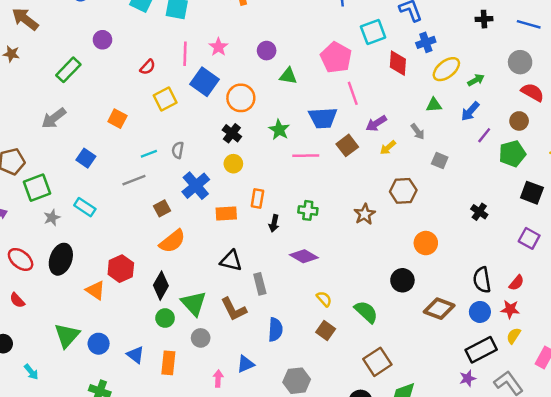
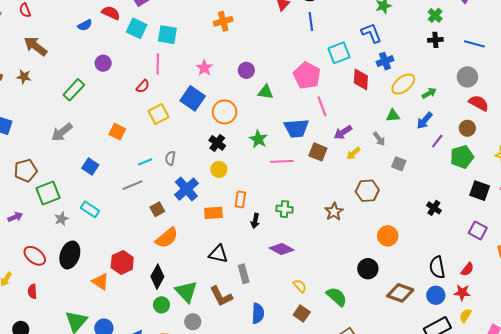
pink line: (185, 54) -> (158, 64), moved
brown square: (347, 145) -> (318, 152), turned -30
red semicircle: (17, 300) -> (32, 291), turned 40

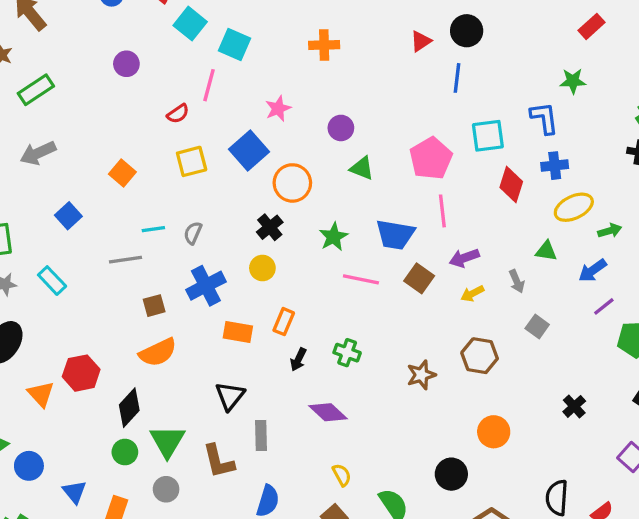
green rectangle: (74, 90) -> (36, 90), moved
black triangle: (218, 254) -> (230, 396), turned 42

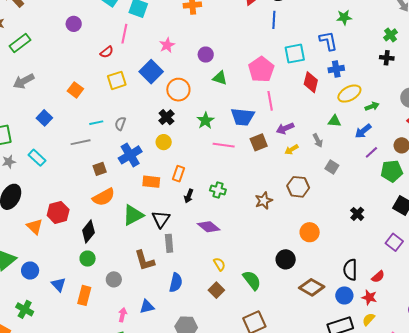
brown square: (419, 278) -> (259, 142), turned 36
black triangle: (230, 396) -> (161, 219), moved
green triangle: (167, 441) -> (133, 215), moved, turned 35

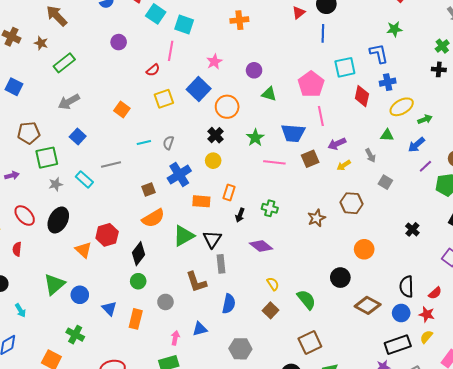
blue square: (44, 118) -> (78, 137), moved
gray line: (81, 142) -> (111, 164), moved

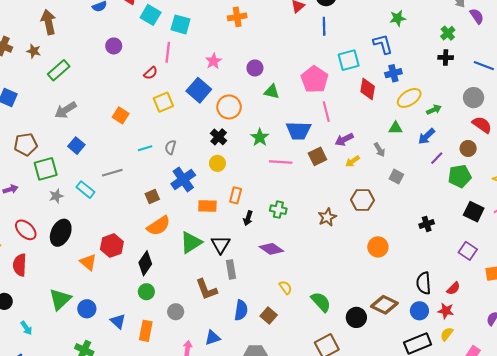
brown arrow: (57, 16) -> (48, 22), turned 35
black cross: (412, 229) -> (427, 224), turned 32
red semicircle: (17, 249) -> (20, 265), size x1.5
black circle: (340, 278) -> (356, 317), moved
brown square: (271, 310) -> (269, 316), moved

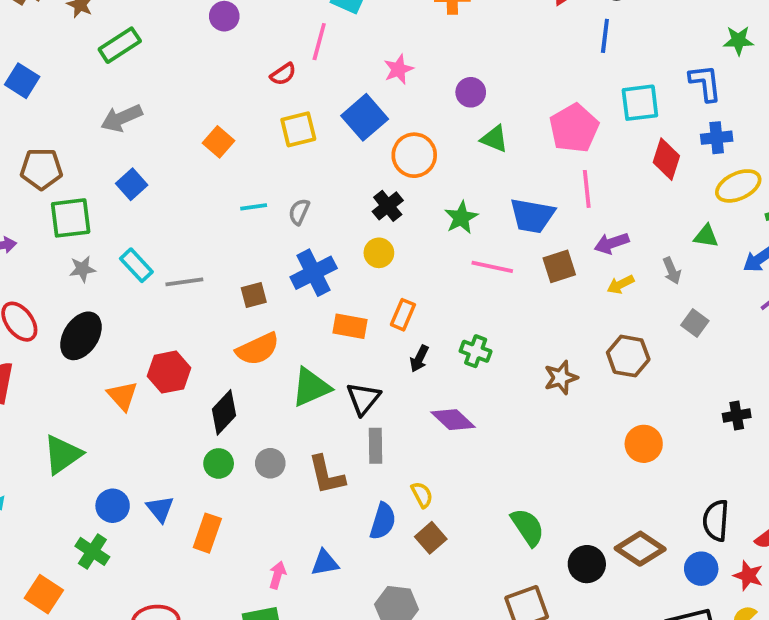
gray line: (112, 173) -> (184, 282), moved
yellow semicircle: (286, 287) -> (422, 495), moved
blue circle: (87, 309) -> (113, 506), moved
gray circle: (176, 312) -> (270, 463), moved

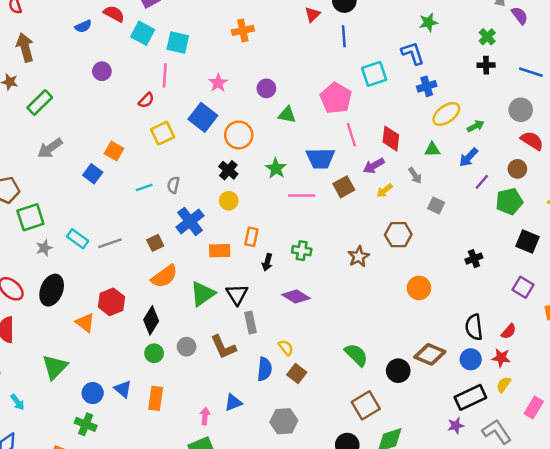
red diamond: (666, 159) -> (391, 139), moved
blue square: (132, 184) -> (93, 174), moved

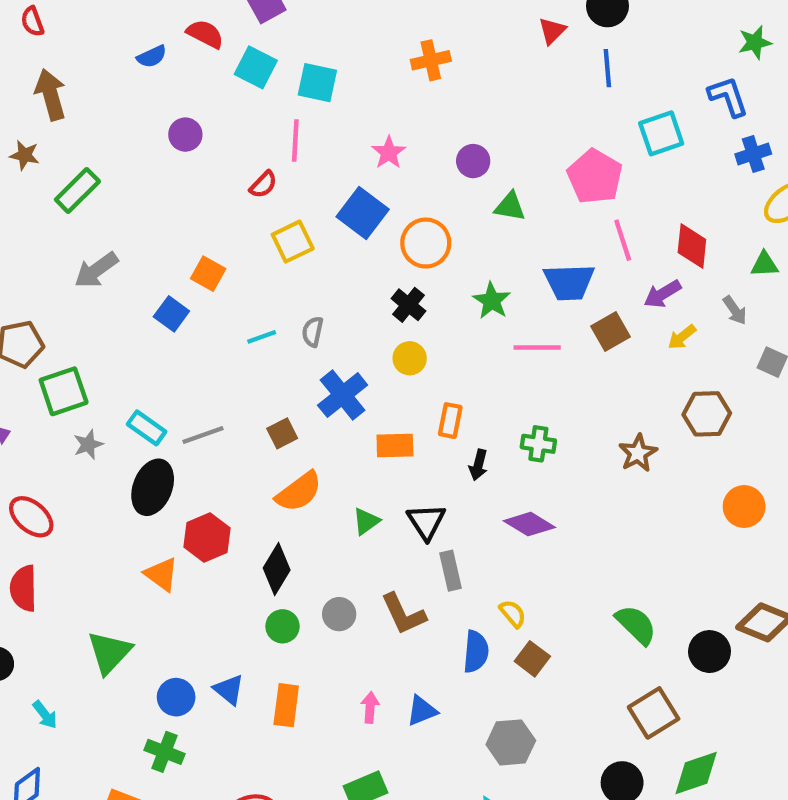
black ellipse: (52, 290) -> (153, 487), moved
green triangle: (203, 294) -> (366, 521), size x0.6
pink arrow: (205, 416) -> (370, 707), moved

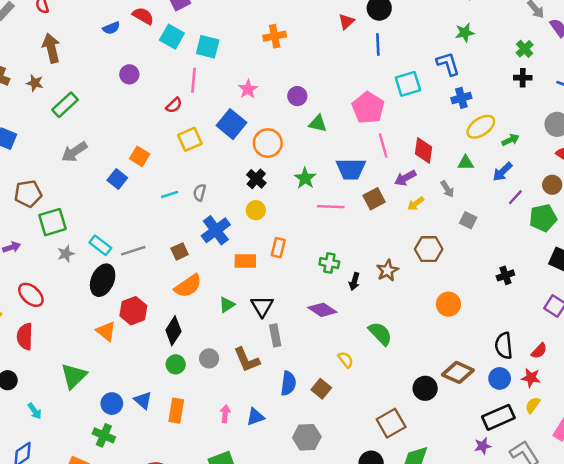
black arrow: (478, 465) -> (354, 281), moved
yellow semicircle: (513, 614) -> (346, 360), moved
green semicircle: (636, 625) -> (380, 334), moved

